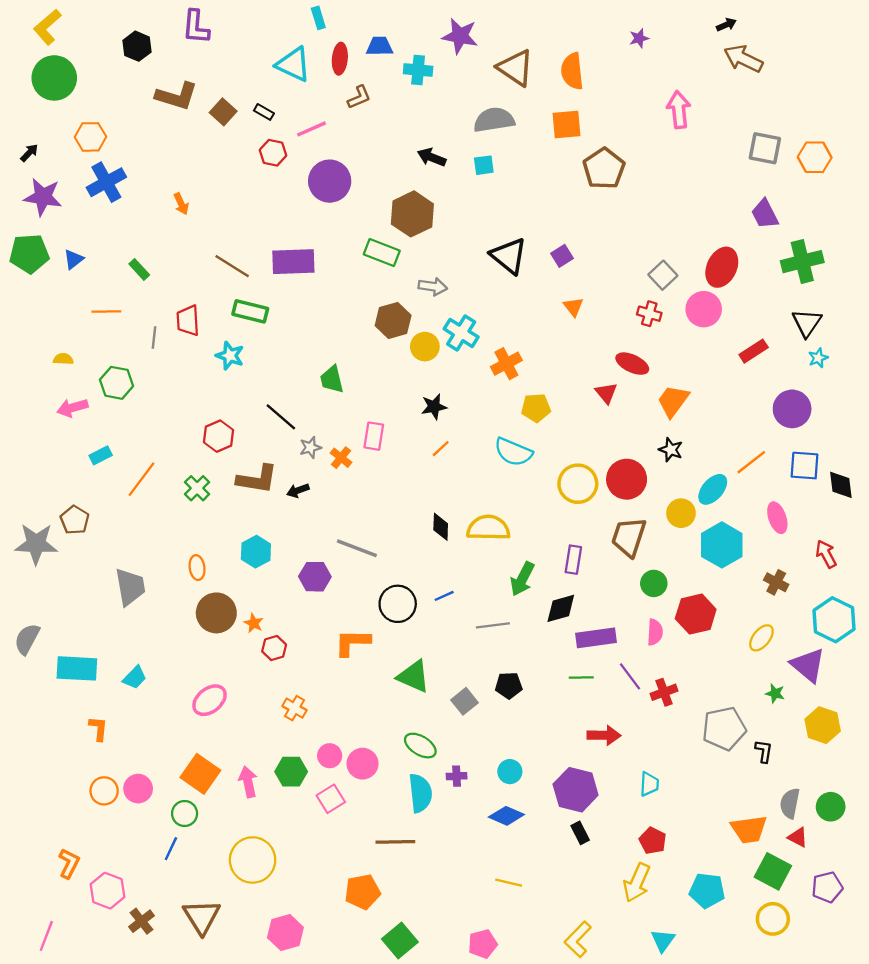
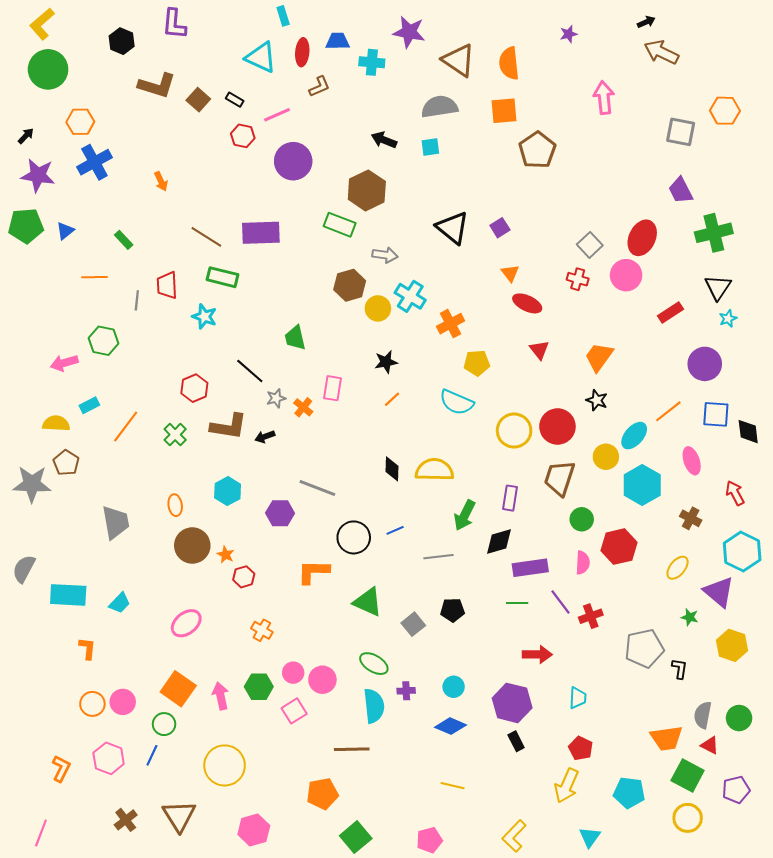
orange hexagon: (815, 157) -> (725, 111), moved
yellow semicircle: (63, 359) -> (56, 423), moved, size x1.5
red ellipse: (632, 364) -> (527, 303), moved
pink hexagon: (107, 891) -> (109, 758), moved

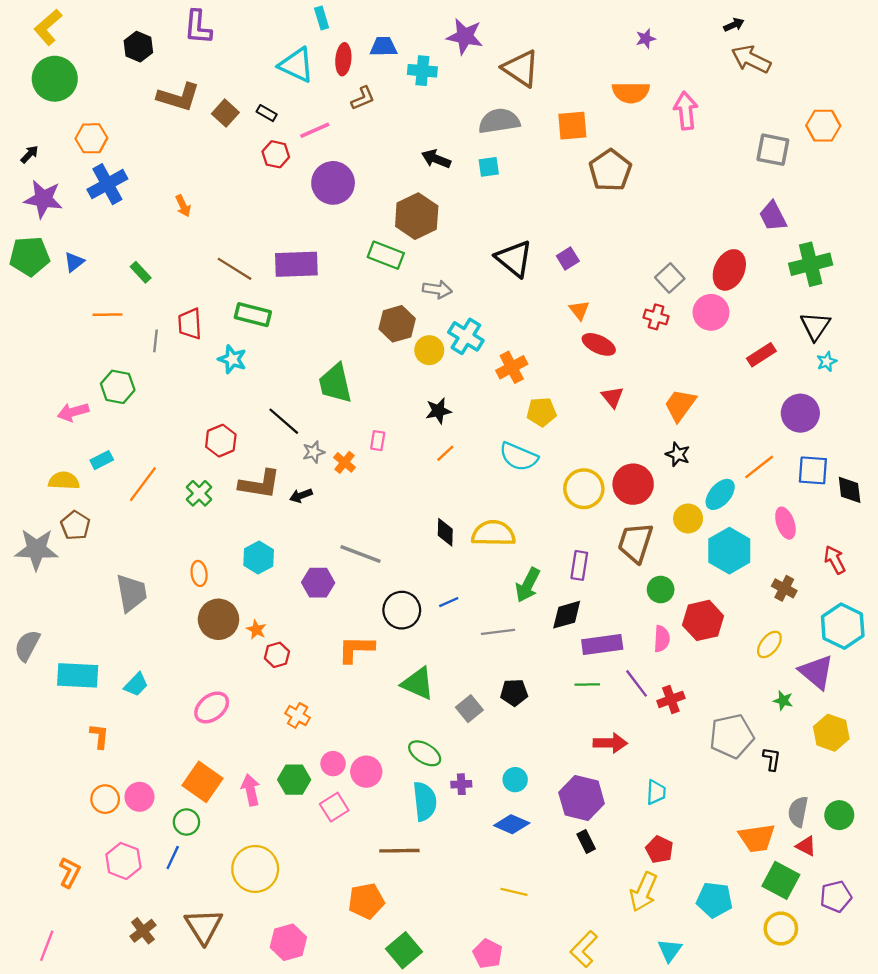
orange semicircle: (509, 63) -> (631, 92), moved, turned -84
green trapezoid: (295, 338) -> (335, 383), size x1.4
pink rectangle: (333, 388) -> (378, 441), size x0.7
pink pentagon: (429, 840) -> (488, 954), turned -30

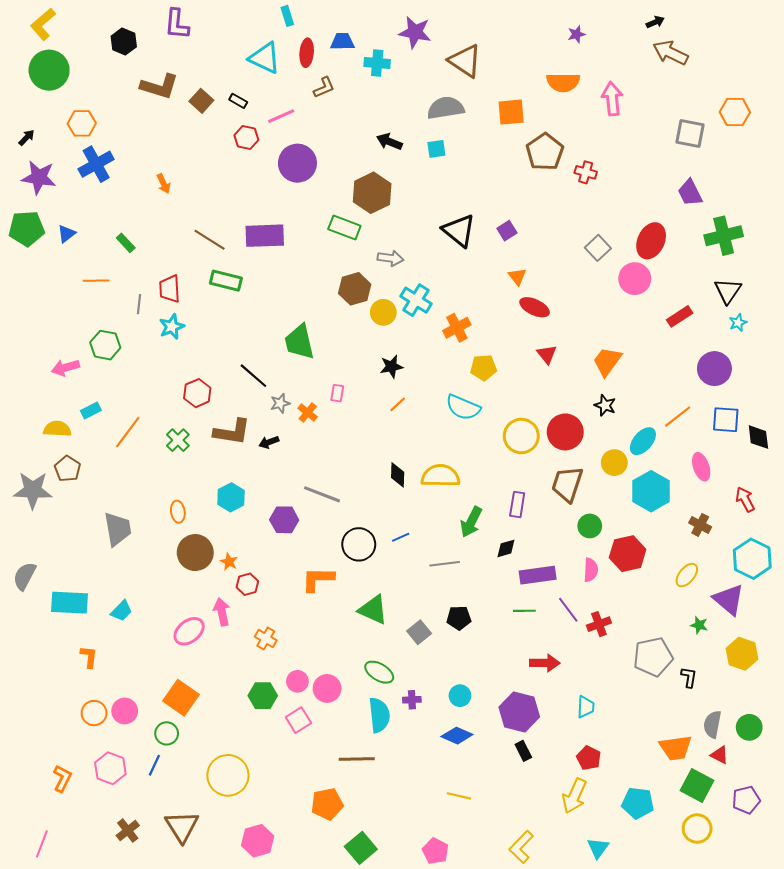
red cross: (656, 317) -> (586, 172), moved
cyan star: (232, 359) -> (172, 327), moved, turned 30
black diamond: (567, 615) -> (506, 548), size x0.7
pink arrow: (251, 790) -> (222, 612), moved

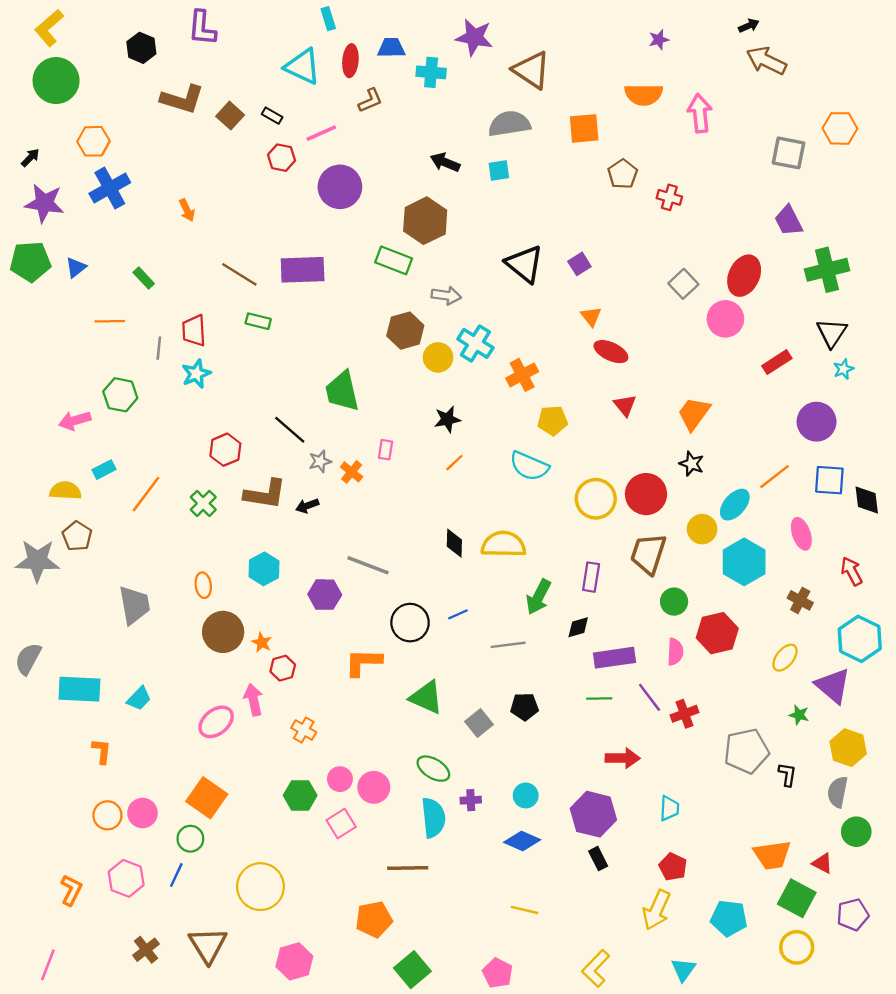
brown pentagon: (545, 152) -> (623, 174), size x0.7
green rectangle: (226, 281) -> (258, 321), size x0.7
gray semicircle: (712, 724) -> (838, 792), moved

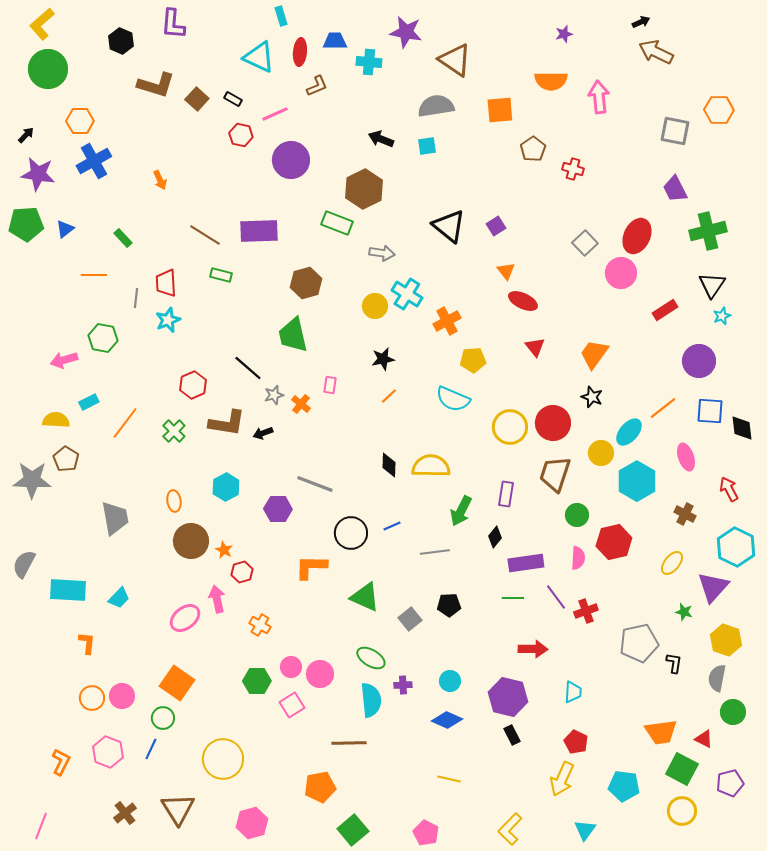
brown hexagon: (405, 331) -> (306, 283), moved
black diamond: (578, 627) -> (495, 537), turned -35
purple triangle: (833, 686) -> (713, 587), turned 32

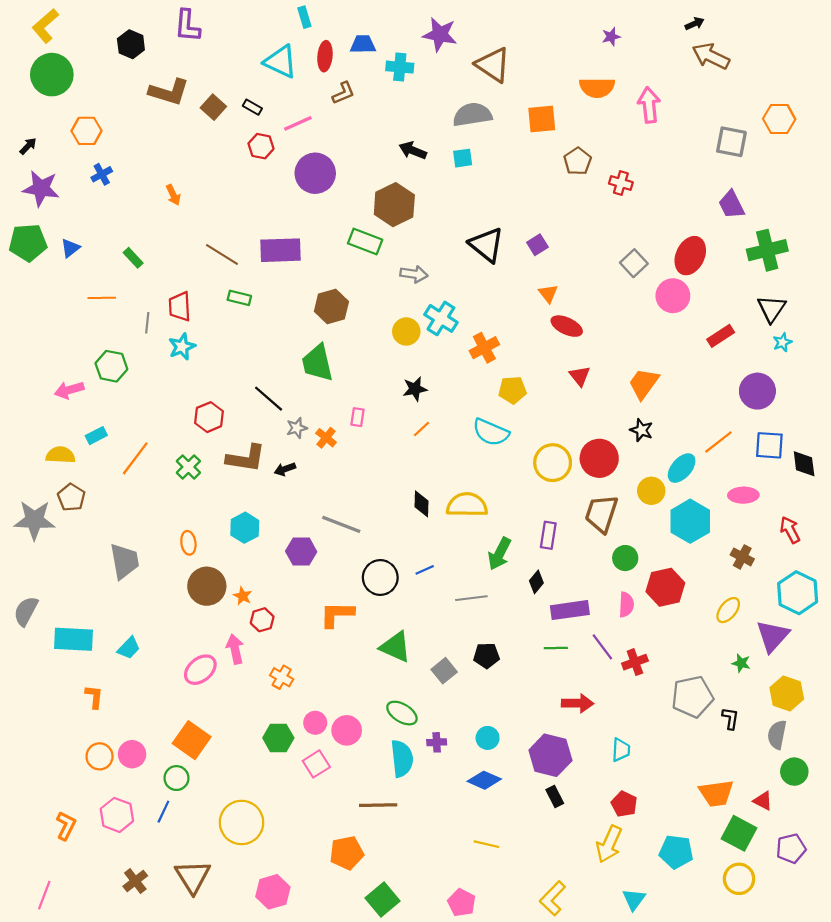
blue cross: (94, 161) -> (102, 174), size x0.6
pink ellipse: (686, 457) -> (743, 495), turned -72

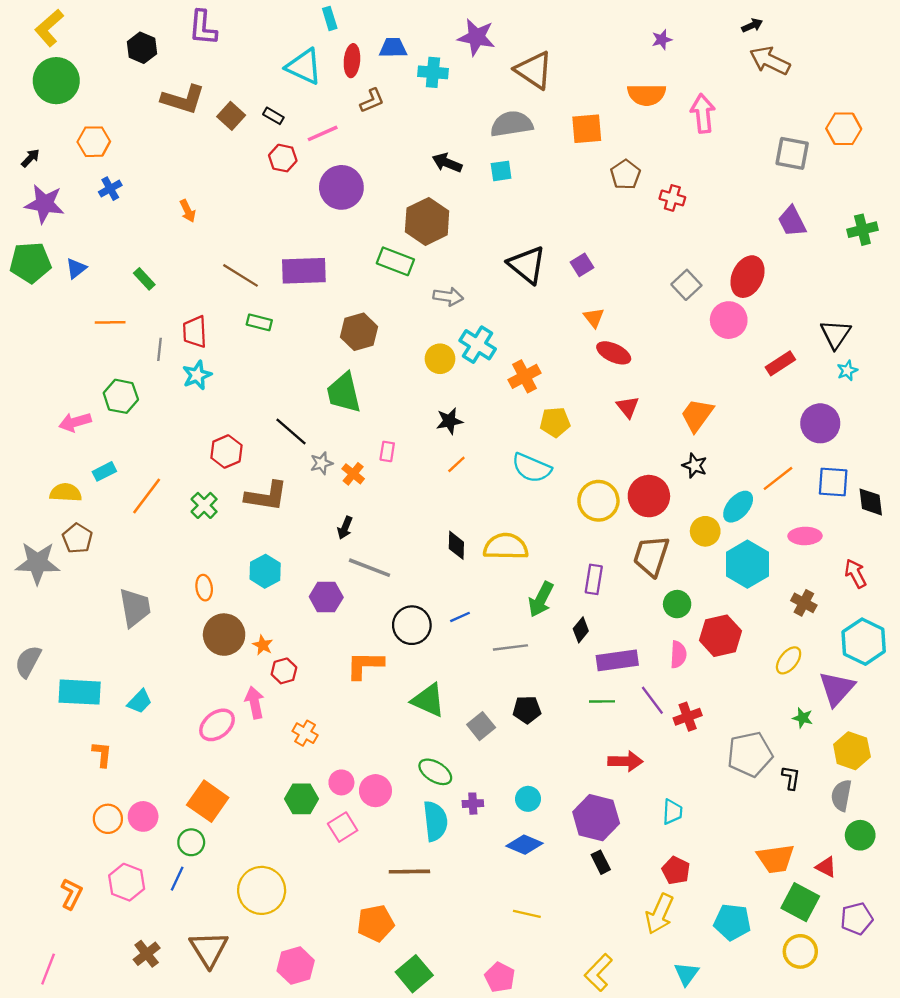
green cross: (767, 250) -> (862, 230), moved, size x0.7
black arrow: (285, 469) -> (345, 528), moved, turned -48

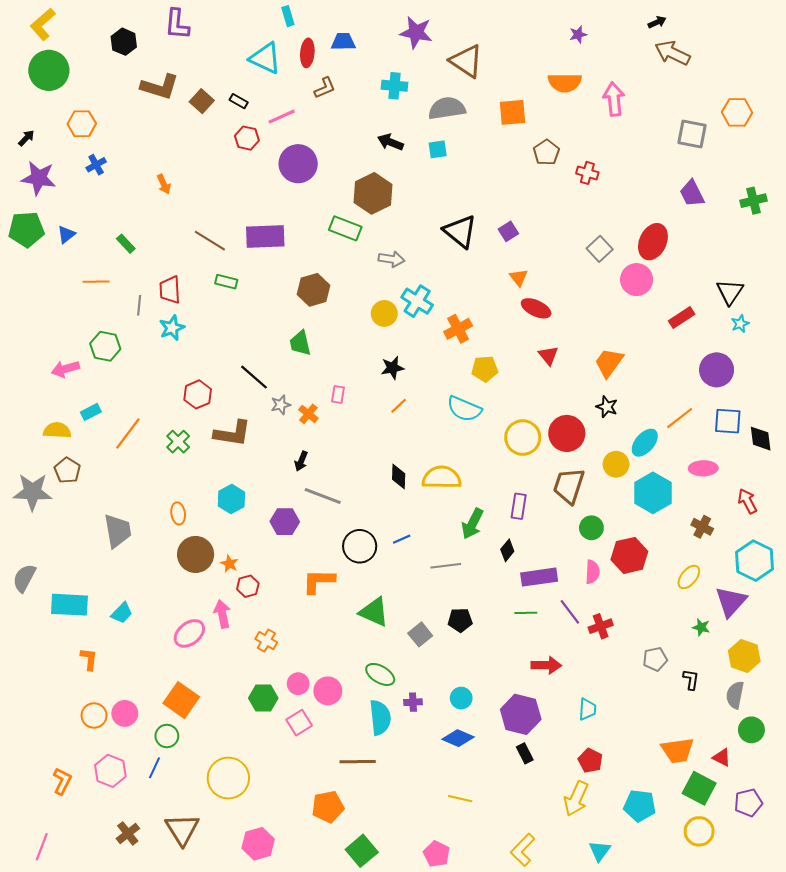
cyan cross: (433, 72) -> (395, 86), moved
green trapezoid: (344, 393) -> (300, 343), size x0.7
gray pentagon: (750, 754) -> (655, 659), size x0.6

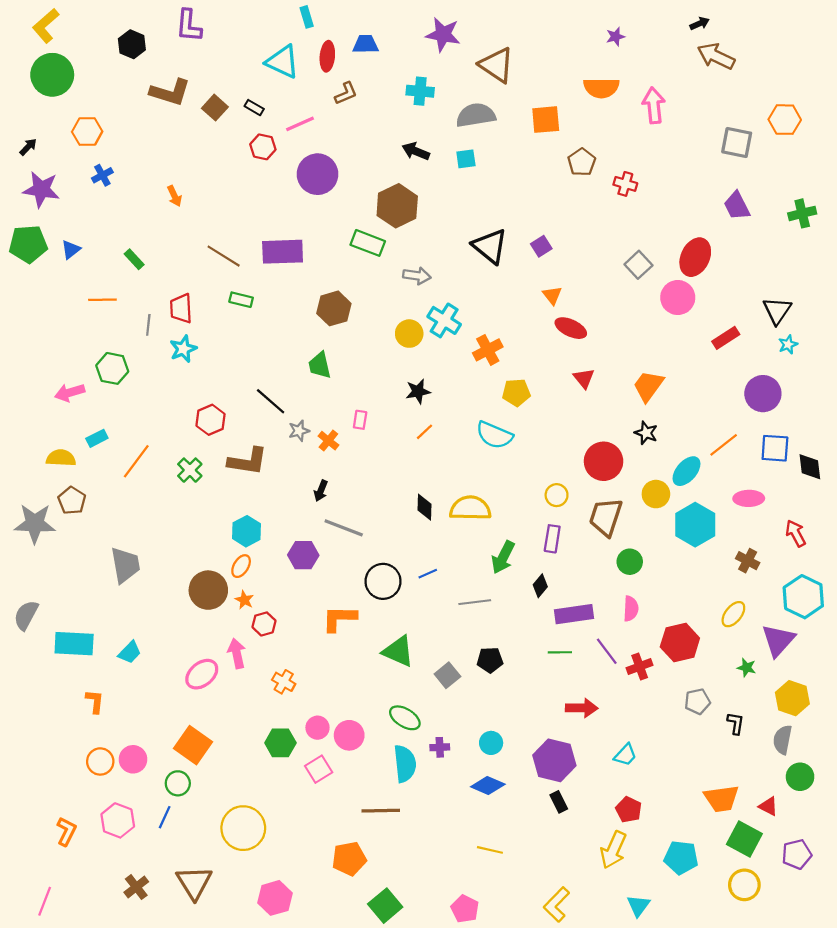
yellow circle: (523, 438) -> (557, 495), moved, size x0.6
orange ellipse: (178, 513) -> (241, 566), moved, turned 40
red hexagon: (629, 555) -> (680, 642), moved
cyan trapezoid: (587, 709) -> (625, 755), turned 40

